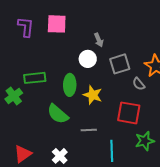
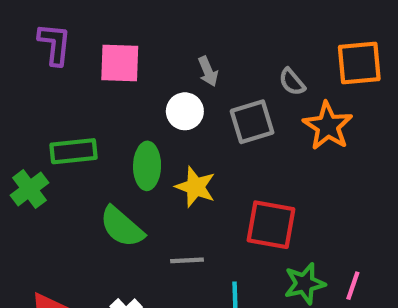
pink square: (57, 24) -> (120, 63), moved
gray semicircle: (139, 84) -> (292, 82), moved

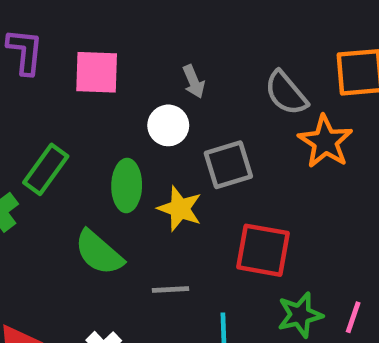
gray semicircle: (292, 82) -> (286, 93), size x1.5
gray square: (252, 122) -> (228, 165), moved
green rectangle: (74, 151) -> (46, 169), turned -48

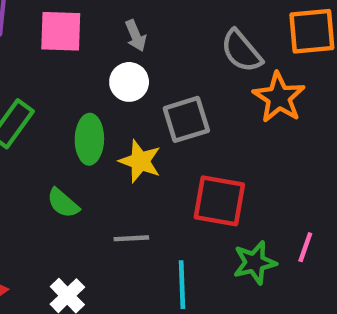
gray arrow: (194, 82) -> (136, 36), moved
green semicircle: (99, 253) -> (63, 203), size x0.7
pink line: (353, 317) -> (305, 247), moved

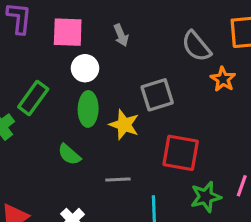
white circle: (129, 82) -> (85, 68), moved
orange star: (279, 97) -> (223, 79), size x0.7

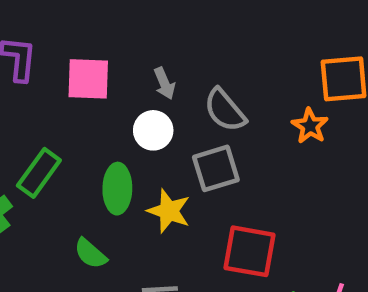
gray semicircle: (196, 46) -> (225, 110), moved
white circle: (85, 68) -> (153, 130), moved
orange star: (223, 79) -> (310, 126), moved

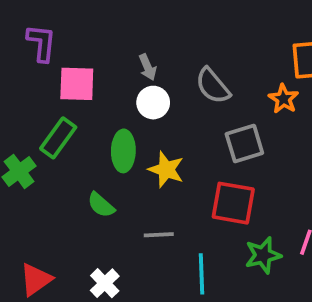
pink square: (88, 79) -> (77, 84), moved
gray arrow: (164, 83) -> (148, 67), moved
gray square: (216, 168) -> (244, 143), moved

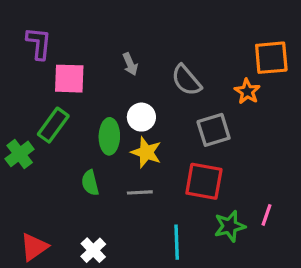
white circle: (153, 103) -> (141, 117), moved
green semicircle: (101, 205) -> (90, 183), turned 35
gray line: (159, 235) -> (140, 192), moved

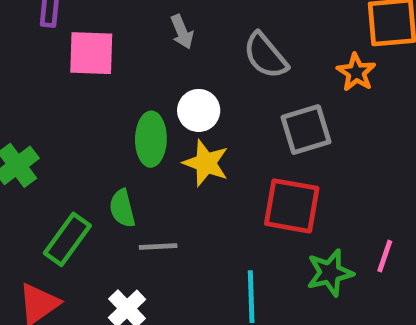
green rectangle: (53, 125) -> (67, 239), moved
gray line: (140, 192) -> (158, 247), moved

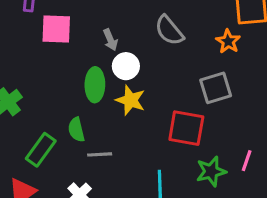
gray arrow: (182, 32) -> (110, 40), moved
gray square: (306, 130) -> (216, 88), moved

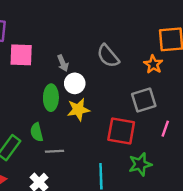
yellow star: (131, 100) -> (78, 110), turned -30
pink line: (247, 161) -> (165, 129), moved

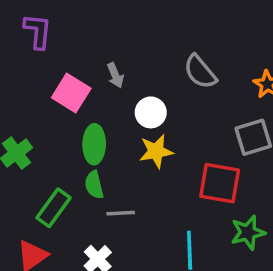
pink square: (21, 55) -> (71, 93), moved, turned 30
gray arrow: (63, 63) -> (115, 75), moved
green ellipse: (51, 98) -> (94, 144), moved

